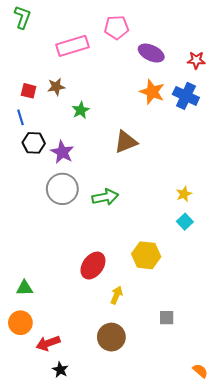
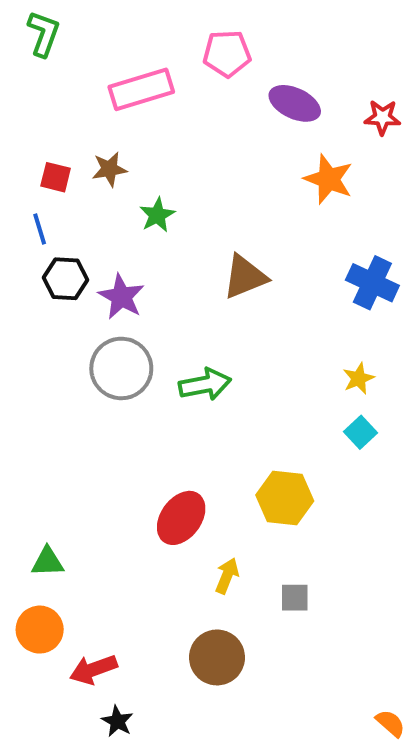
orange star: (152, 92) -> (329, 179), moved
blue cross: (186, 96) -> (372, 283), moved
gray square: (167, 318) -> (295, 598), moved

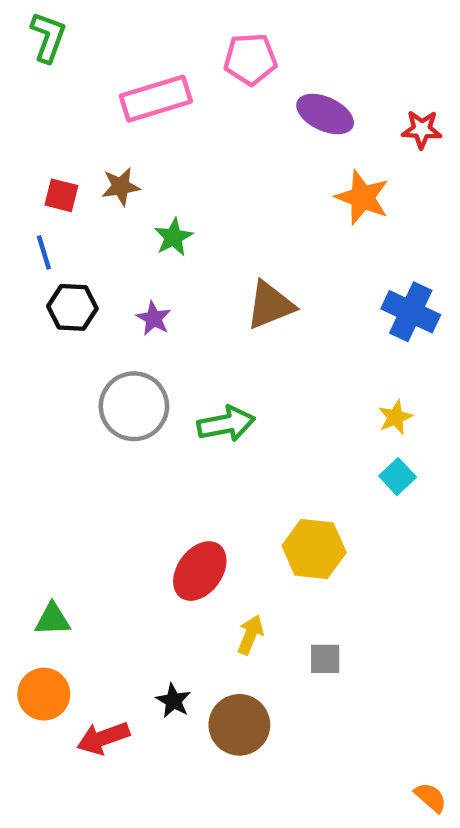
purple star: (121, 297) -> (154, 318), moved, size x0.7
black star: (117, 721) -> (173, 701), moved

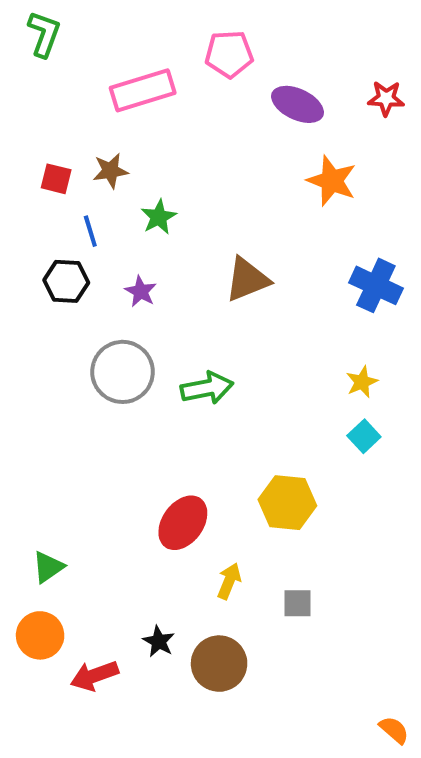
red star: (422, 129) -> (386, 98), moved
blue line: (44, 252) -> (90, 231), moved
green triangle: (53, 619) -> (48, 567), turned -33

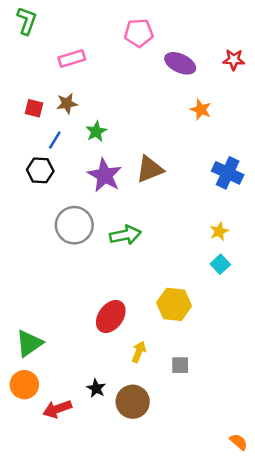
pink rectangle: (143, 90) -> (72, 58), moved, size x0.7
orange star: (332, 181) -> (201, 110), size x0.7
blue line: (90, 231) -> (55, 140), turned 48
purple star: (141, 291) -> (105, 175), moved, size x1.8
green triangle: (48, 567) -> (29, 343), size x1.4

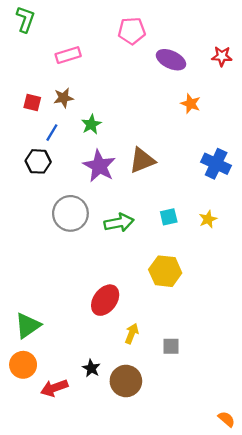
cyan square: (220, 264) -> (169, 217), moved, turned 30
yellow hexagon: (174, 304) -> (165, 271), moved

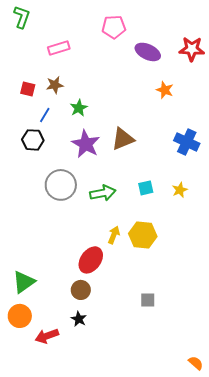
red star: (222, 56) -> (192, 49), size x1.4
yellow arrow: (132, 334) -> (114, 235), moved
brown circle: (126, 381) -> (81, 290), moved, size x0.7

